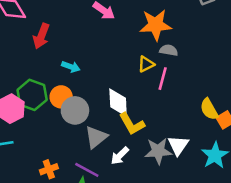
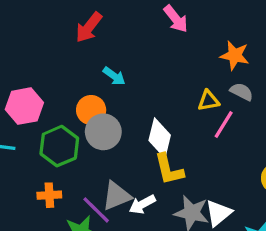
orange star: (156, 25) -> (235, 55), size x0.7
green hexagon: (32, 95) -> (59, 146), moved
gray triangle: (96, 137) -> (116, 196), moved

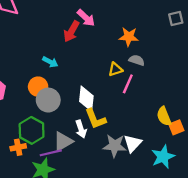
red arrow: (89, 27) -> (71, 31), moved
green hexagon: (59, 146) -> (32, 130), moved
white arrow: (142, 204) -> (81, 129), moved, turned -72
purple line: (96, 210) -> (51, 153), turned -50

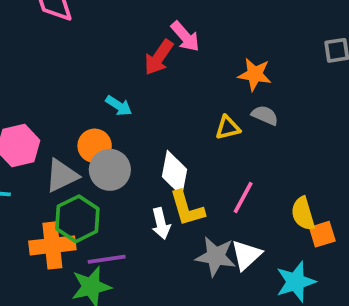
pink line: (128, 84) -> (243, 197), moved
gray triangle: (63, 141) -> (62, 176), moved
orange cross: (18, 147) -> (52, 245), size x1.6

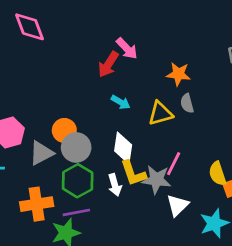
cyan arrow: (119, 106) -> (121, 102), moved
gray semicircle: (265, 115) -> (187, 103), turned -126
yellow triangle: (228, 128) -> (160, 113), size x1.4
green hexagon: (77, 219) -> (78, 181), moved
gray star: (216, 256) -> (156, 180), moved

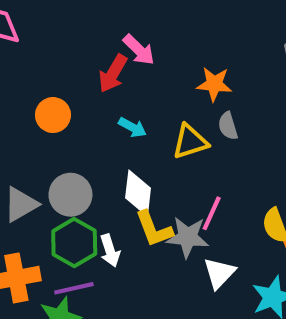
orange circle: (64, 130) -> (53, 115), moved
white arrow: (115, 185) -> (110, 251), moved

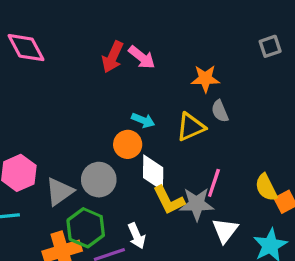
red arrow: (113, 74) -> (113, 57), moved
orange circle: (53, 115) -> (128, 144), moved
green hexagon: (74, 242) -> (86, 228), moved
white arrow: (110, 251) -> (137, 236), moved

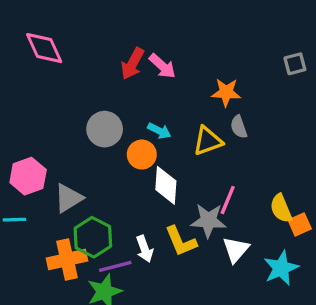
gray circle: (99, 180) -> (105, 129), moved
yellow L-shape: (169, 200) -> (181, 241), moved

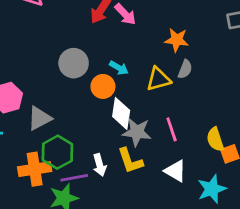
gray semicircle: (239, 127) -> (185, 69), turned -144
pink line: (228, 200) -> (172, 129), turned -45
gray star: (208, 221) -> (137, 132), moved
white triangle: (236, 250) -> (175, 171), turned -45

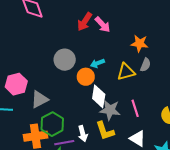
cyan arrow: (119, 68) -> (97, 63), turned 128

